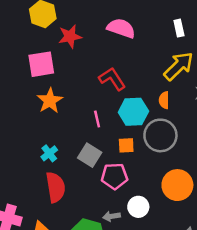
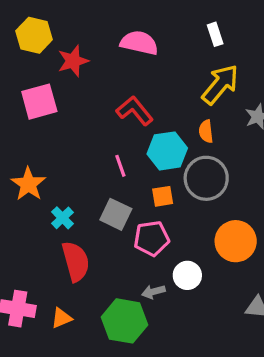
orange star: (50, 101) -> (28, 184), moved

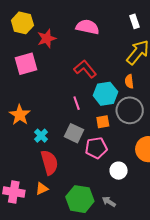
gray arrow: (153, 292) -> (109, 202), moved, turned 48
orange triangle: (61, 318) -> (42, 189), moved

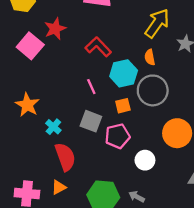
red star: (47, 39) -> (55, 29), moved
pink square: (26, 64) -> (30, 46), turned -30

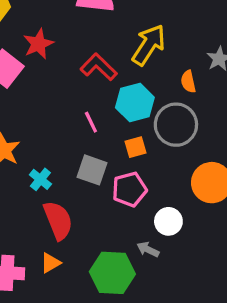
yellow arrow: (157, 23) -> (149, 45), moved
orange semicircle: (150, 57) -> (188, 82), moved
gray arrow: (137, 197) -> (148, 249), moved

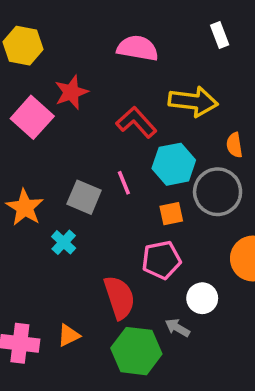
yellow arrow: (149, 45) -> (193, 102), turned 60
gray square: (92, 170) -> (84, 197), moved
red semicircle: (58, 220) -> (119, 297), moved

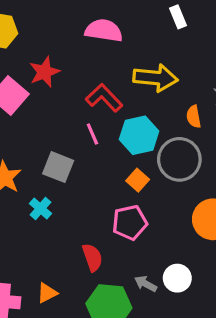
pink line: (124, 183) -> (92, 134), moved
orange square: (171, 214) -> (138, 180), turned -35
red semicircle: (119, 297) -> (92, 257), size x0.7
white circle: (202, 298) -> (177, 278), moved

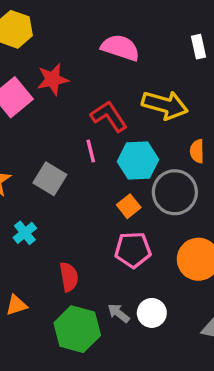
cyan cross: (40, 209) -> (25, 233), moved
pink pentagon: (130, 222) -> (133, 250), moved

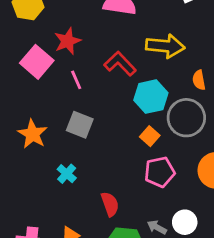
pink line: (91, 151) -> (76, 80), moved

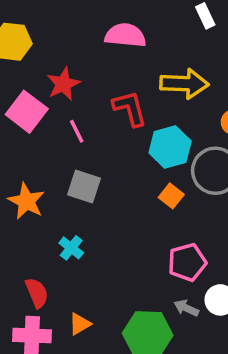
red L-shape: (120, 64) -> (130, 108), turned 32
pink pentagon: (160, 172) -> (187, 262), moved
red semicircle: (110, 204) -> (37, 293), moved

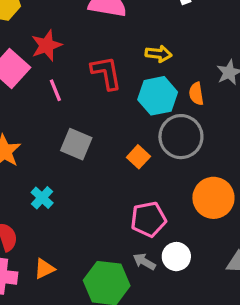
yellow arrow: (184, 84) -> (159, 54), size x0.6
cyan hexagon: (170, 147) -> (158, 96), moved
gray square: (84, 186) -> (76, 144), moved

